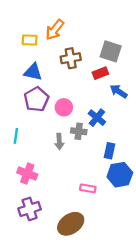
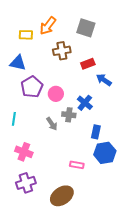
gray square: (111, 51) -> (86, 28), moved
blue triangle: (33, 72) -> (18, 63), moved
gray arrow: (59, 142) -> (52, 124), turned -32

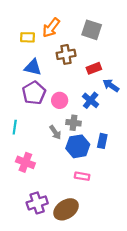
blue triangle: (18, 63) -> (33, 67), moved
blue cross: (85, 103) -> (91, 100), moved
blue hexagon: (105, 153) -> (78, 146), moved
purple cross: (26, 183) -> (37, 203), moved

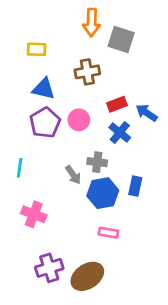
orange arrow: (51, 28) -> (92, 23), moved, turned -36
red rectangle: (94, 68) -> (117, 104), moved
pink circle: (60, 100) -> (79, 120), moved

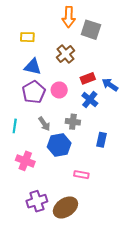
brown cross: (87, 72) -> (65, 54), turned -30
gray arrow: (73, 175) -> (44, 124), moved
blue hexagon: (103, 193) -> (59, 145), moved

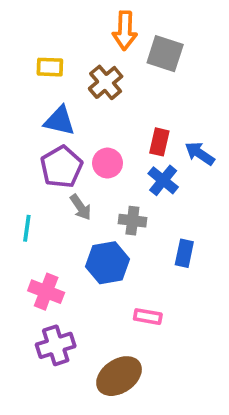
brown cross: (65, 54) -> (106, 82), moved
red rectangle: (88, 78) -> (159, 142), turned -56
gray arrow: (44, 124) -> (81, 207), moved
purple cross: (37, 201) -> (56, 345), moved

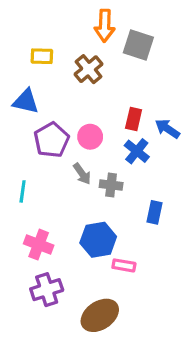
blue triangle: (60, 121) -> (26, 101), moved
gray arrow: (81, 207) -> (82, 174), moved
blue hexagon: (107, 263) -> (98, 240), moved

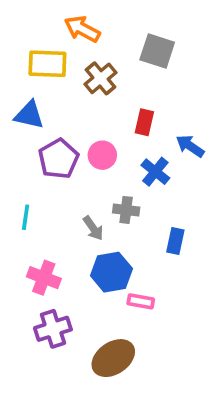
orange arrow: (105, 26) -> (82, 29), moved, turned 116
yellow rectangle: (42, 56) -> (47, 64), size x1.5
red rectangle: (134, 119) -> (144, 122), moved
gray arrow: (82, 174) -> (93, 228), moved

